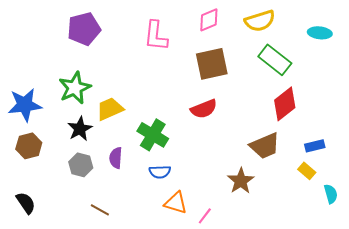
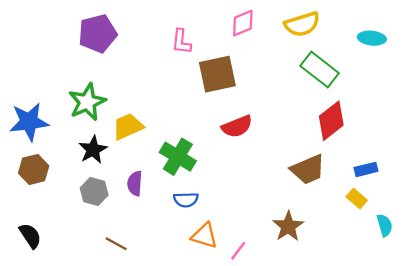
pink L-shape: (156, 36) -> (181, 42), size x0.7
brown square: (212, 64) -> (217, 74), moved
brown star: (241, 181) -> (288, 226), moved

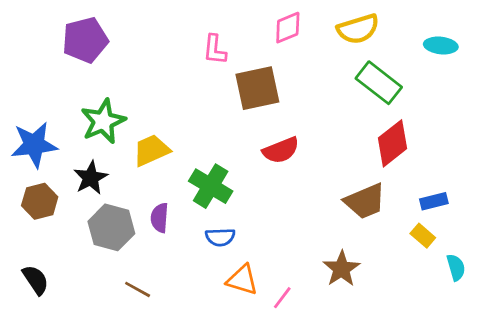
purple pentagon: (98, 33) -> (85, 40), moved
black star: (93, 150) -> (91, 178), moved
gray hexagon: (94, 192) -> (111, 227), size x1.4

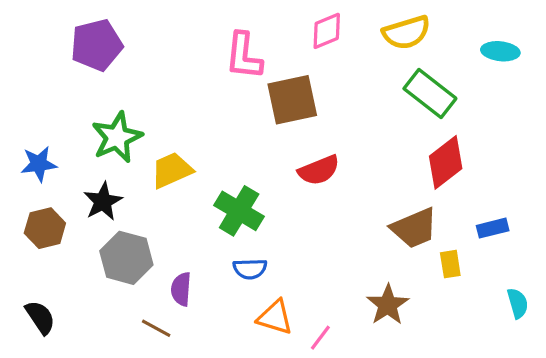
pink L-shape: (215, 50) -> (244, 56), size x1.4
blue star: (34, 145) -> (39, 164), size x0.7
purple semicircle: (160, 218) -> (181, 289), moved
yellow rectangle: (423, 236) -> (450, 264), moved, turned 40

